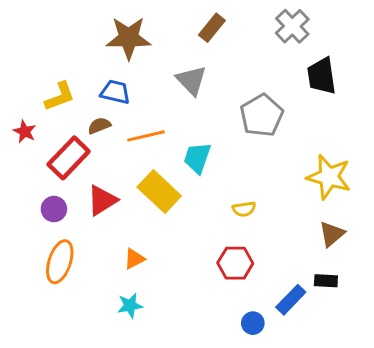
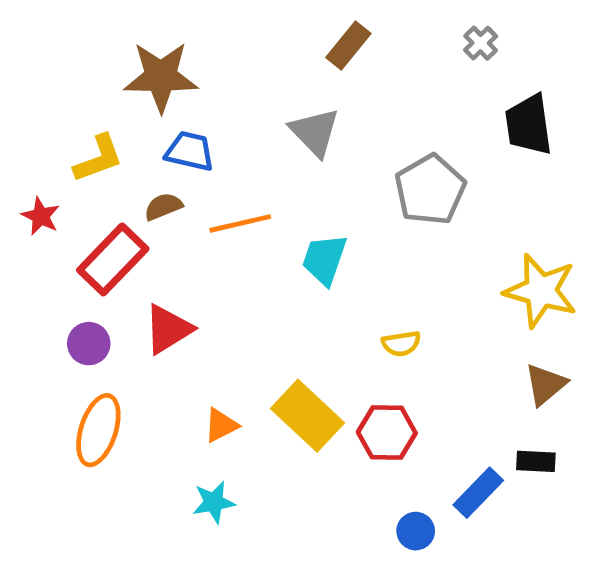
gray cross: (292, 26) -> (481, 43), size x0.6
brown star: (128, 38) -> (161, 77), moved
yellow rectangle: (159, 191) -> (308, 416), moved

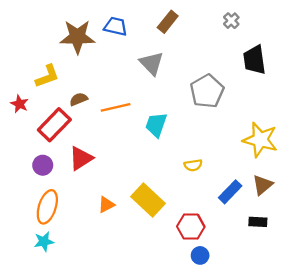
blue trapezoid: (190, 151) -> (116, 26), moved
red hexagon: (387, 433) -> (191, 227), moved
blue rectangle: (478, 493) -> (230, 192), moved
cyan star: (214, 502) -> (44, 242), moved

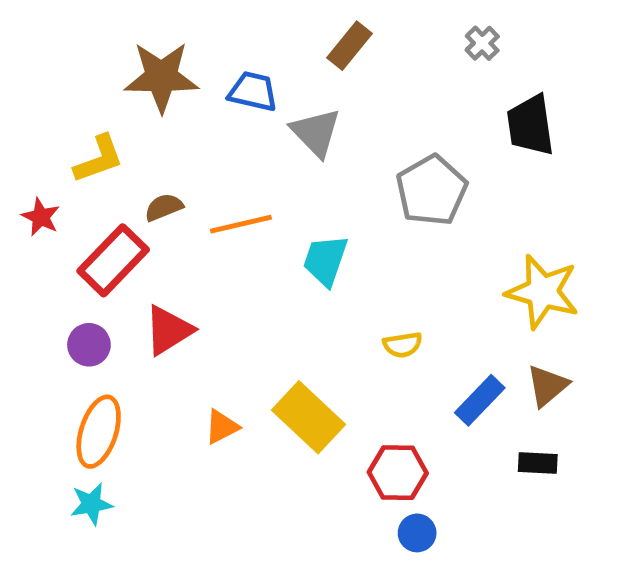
blue trapezoid: (116, 26) -> (253, 91), moved

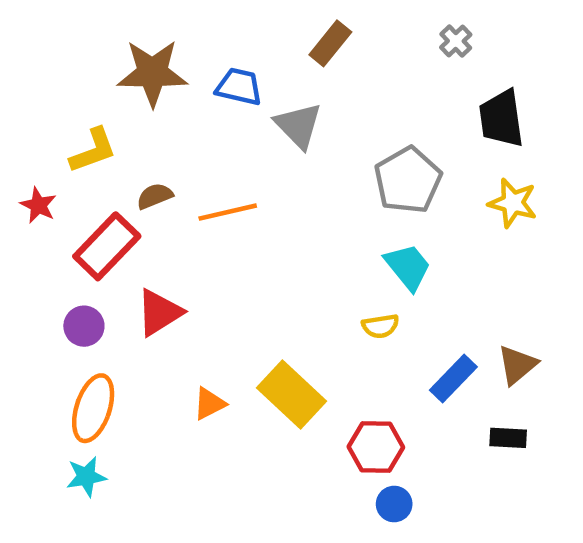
cyan trapezoid: (325, 260) -> (408, 267), moved, turned 122
yellow star: (543, 292) -> (513, 203), moved, size x0.7

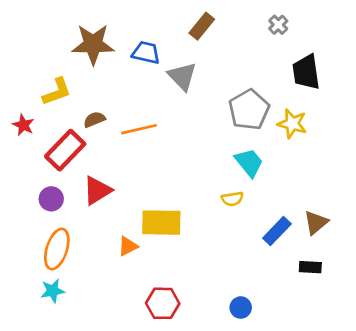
yellow star: (513, 203) -> (292, 124), moved
yellow rectangle: (292, 395) -> (161, 223), moved, turned -42
red hexagon: (376, 447) -> (163, 303), moved

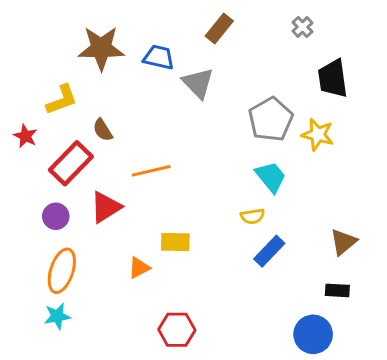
brown semicircle: (94, 119) -> (103, 130), turned -100
orange line: (139, 129) -> (151, 171), moved
yellow rectangle: (161, 223) -> (175, 242), size x0.7
blue rectangle: (277, 231) -> (269, 251), moved
blue circle: (241, 308) -> (313, 334), moved, size x1.6

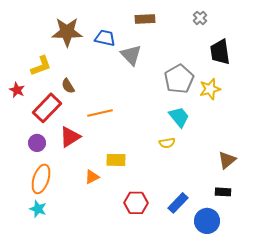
brown rectangle: (219, 29) -> (145, 19), turned 48
yellow star: (318, 135) -> (210, 89), turned -30
blue rectangle: (269, 251) -> (178, 203), moved
cyan star: (57, 316) -> (38, 209), turned 30
red hexagon: (177, 330) -> (136, 203), moved

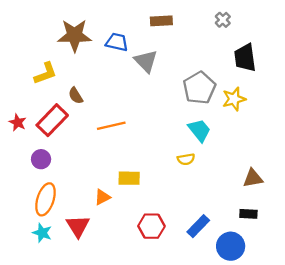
red star: (17, 90) -> (18, 122), moved
red triangle: (70, 137) -> (78, 226), moved, turned -30
brown triangle: (227, 160) -> (253, 178), turned 30

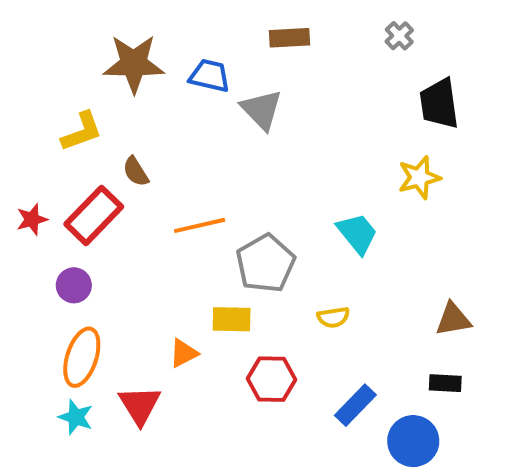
gray pentagon: (199, 88) -> (265, 263), moved
red star: (18, 122) -> (32, 219), turned 30
yellow semicircle: (186, 159) -> (333, 317), moved
red hexagon: (151, 226) -> (271, 379), moved

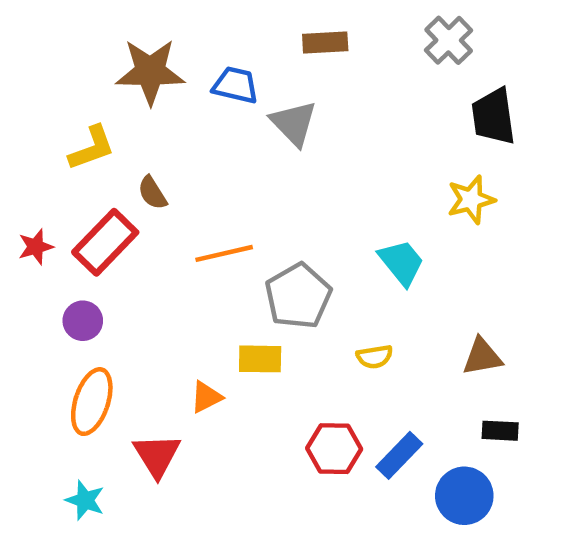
gray cross: (399, 36) -> (449, 40), size x1.5
brown triangle: (453, 319) -> (482, 357), moved
red hexagon: (271, 379) -> (334, 449), moved
cyan star: (76, 417) -> (85, 500), moved

